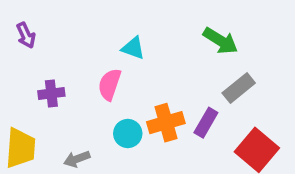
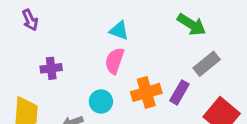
pink semicircle: (110, 84) -> (115, 61), moved
cyan circle: (128, 134) -> (101, 101), moved

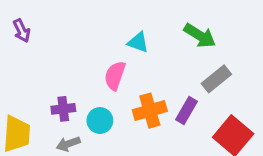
cyan triangle: (119, 31) -> (138, 42), moved
purple cross: (51, 68) -> (63, 109), moved

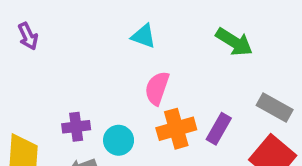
cyan triangle: (138, 42) -> (144, 36), moved
pink semicircle: (115, 76) -> (157, 88), moved
gray rectangle: (216, 79) -> (275, 107), moved, turned 68

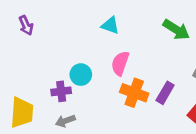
orange cross: (176, 129) -> (134, 93), turned 36
cyan circle: (119, 140) -> (81, 75), moved

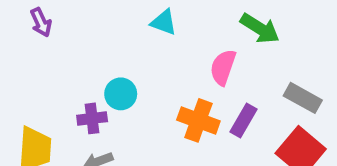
pink semicircle: (120, 63) -> (223, 67), moved

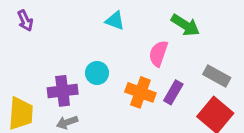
cyan circle: (121, 94) -> (97, 73), moved
purple cross: (92, 118) -> (63, 91), size x1.4

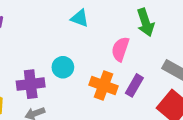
green arrow: (185, 25) -> (146, 22), turned 40

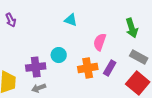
green arrow: (146, 22) -> (132, 28), moved
orange cross: (103, 85) -> (88, 68), turned -30

